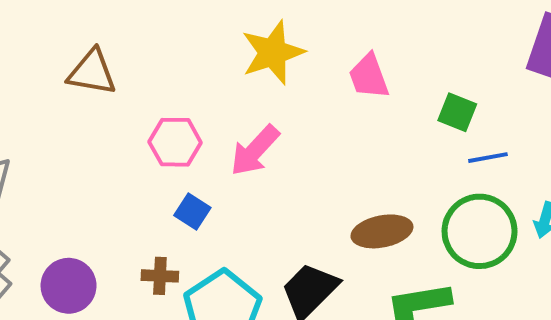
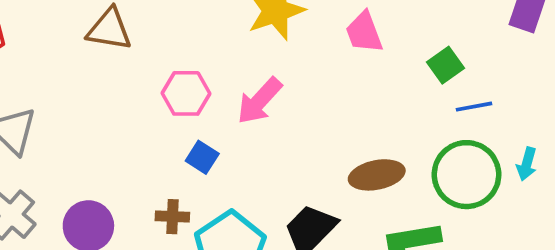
green square: (457, 112) -> (446, 65), turned 33

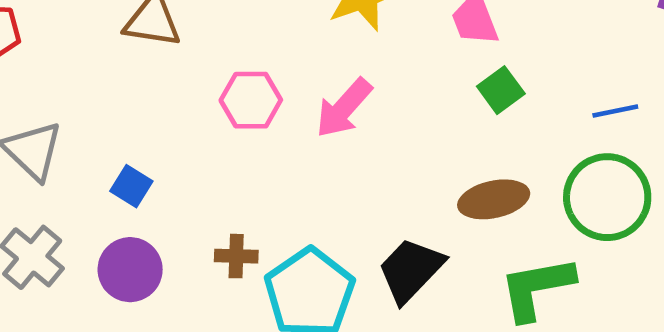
green square: (446, 65) -> (501, 90), moved
blue square: (202, 157) -> (131, 186), moved

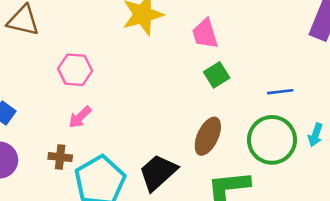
pink arrow: (344, 108) -> (80, 117), moved, size x0.7
brown ellipse: (494, 199) -> (208, 136), turned -57

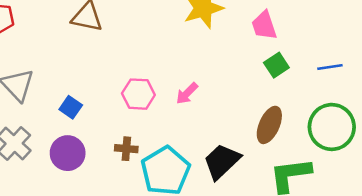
pink hexagon: (75, 70) -> (138, 94), moved
blue line: (280, 92) -> (330, 67), moved
pink arrow: (80, 117) -> (187, 93), moved

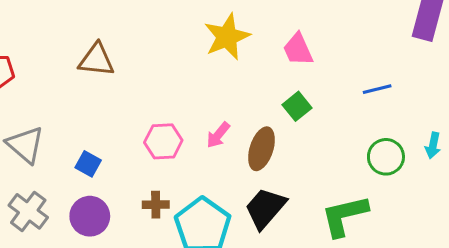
green square: (276, 65) -> (297, 106), moved
brown ellipse: (269, 125) -> (261, 149), moved
green circle: (332, 127) -> (386, 157), size x0.7

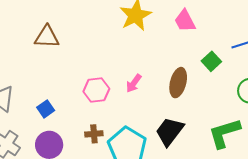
green square: (297, 106) -> (211, 61), moved
brown ellipse: (261, 149) -> (178, 83), moved
blue square: (88, 164) -> (46, 109), turned 30

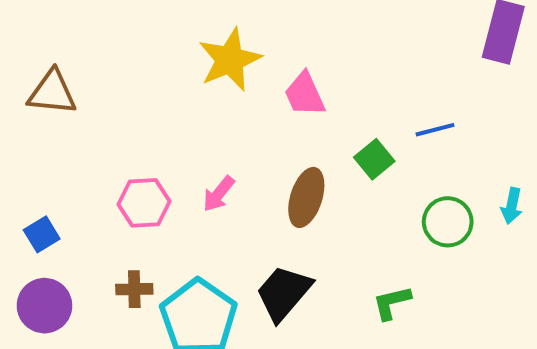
pink trapezoid: (185, 21) -> (305, 94), moved
green L-shape: (224, 133) -> (392, 303), size x0.6

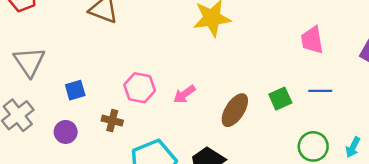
pink trapezoid: (305, 94) -> (312, 40), moved
brown cross: (134, 289) -> (112, 121), moved
purple circle: (44, 306) -> (66, 132), size x0.7

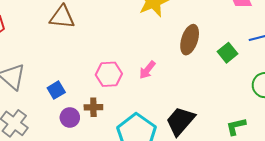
brown ellipse: (235, 110) -> (190, 40), moved
purple circle: (66, 132) -> (70, 117), moved

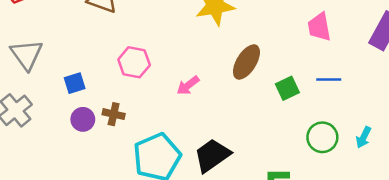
pink hexagon: (109, 74) -> (134, 62), moved

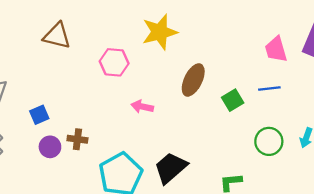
pink trapezoid: (319, 27) -> (276, 49), moved
pink hexagon: (134, 62) -> (114, 62), moved
pink arrow: (188, 85) -> (142, 107), turned 55

